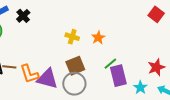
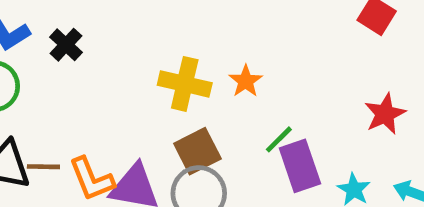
yellow cross: (72, 37) -> (185, 84), size x1.5
red star: (156, 67) -> (385, 114), moved

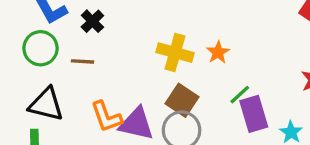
brown square: (197, 151) -> (182, 100), turned -32
brown line: (43, 167) -> (83, 61), moved

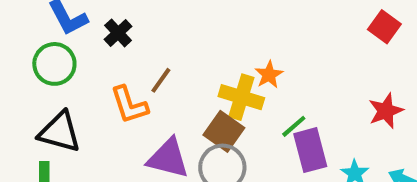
yellow cross: (175, 53) -> (241, 97), moved
brown line: (83, 61) -> (161, 80), moved, turned -60
orange L-shape: (106, 117) -> (129, 105), moved

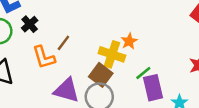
black cross: (118, 33) -> (30, 24), moved

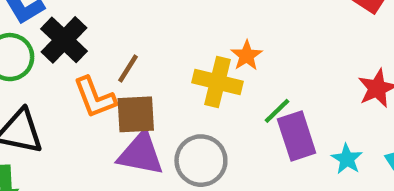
black cross: (30, 24) -> (64, 40), size x1.5
brown square: (101, 75) -> (136, 114), moved, turned -35

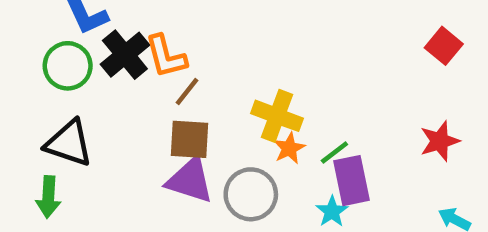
orange star: (247, 56) -> (289, 148), moved
orange L-shape: (95, 97) -> (166, 56), moved
cyan star: (347, 159) -> (332, 212), moved

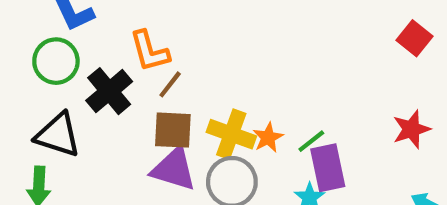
black cross: (125, 55) -> (109, 91), moved
yellow cross: (277, 116) -> (231, 134), moved

